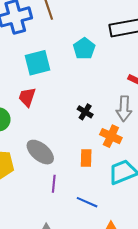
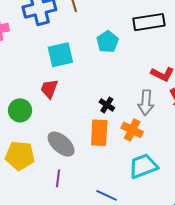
orange rectangle: (86, 158) -> (99, 133), moved, size x1.5
purple line: (54, 184) -> (58, 178), moved

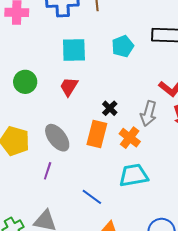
red trapezoid: (49, 89) -> (69, 87), moved
green circle: (20, 110) -> (25, 82), moved

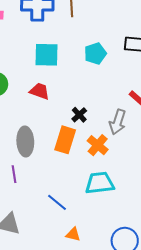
red trapezoid: (69, 87) -> (40, 91), turned 75
gray ellipse: (57, 138) -> (25, 142), turned 32
purple line: (48, 171) -> (14, 174), turned -30

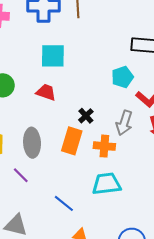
cyan pentagon: (95, 54) -> (122, 77), moved
orange cross: (98, 145) -> (104, 146), turned -35
purple line: (14, 174) -> (21, 175), turned -36

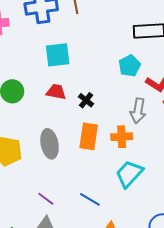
black cross: (86, 116) -> (86, 100), moved
purple line: (21, 175) -> (46, 199), moved
cyan trapezoid: (106, 184) -> (129, 174), turned -32

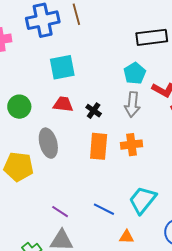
gray arrow: (138, 111) -> (132, 104), moved
gray ellipse: (50, 144) -> (48, 143), moved
cyan trapezoid: (129, 174) -> (143, 200), moved

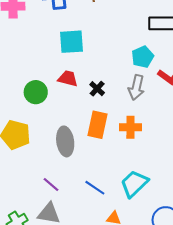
green circle: (19, 107) -> (36, 92), moved
gray ellipse: (48, 143) -> (65, 141), moved

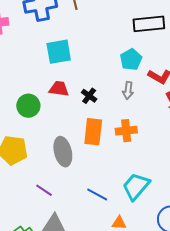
gray arrow: (136, 88) -> (128, 91), size x0.7
purple line: (51, 185) -> (44, 190), moved

